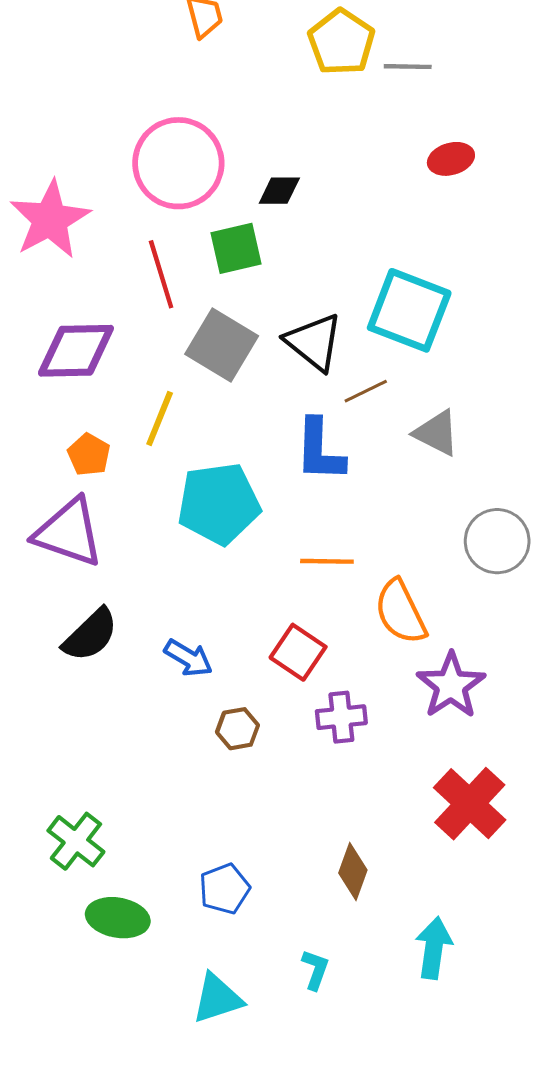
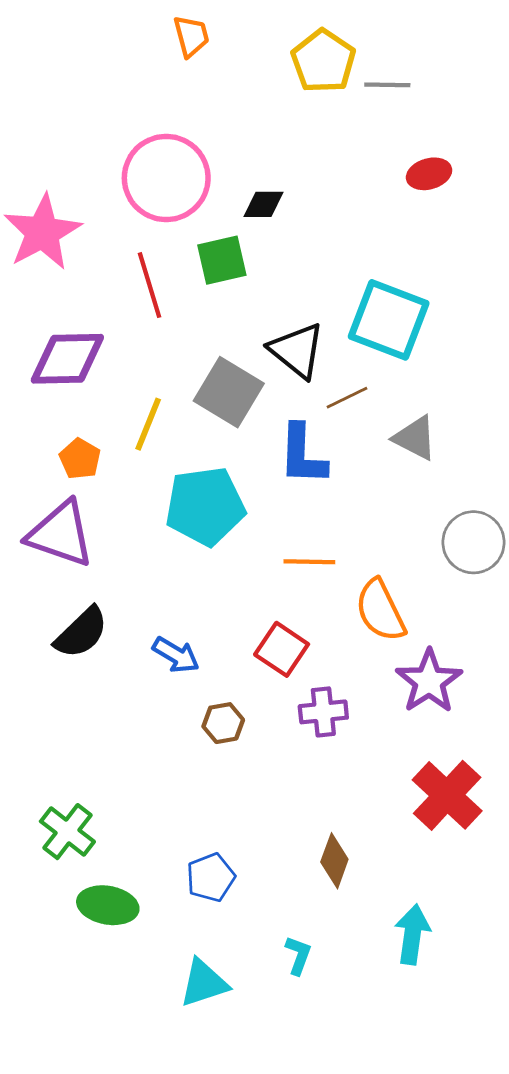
gray square: (222, 345) -> (229, 392), moved

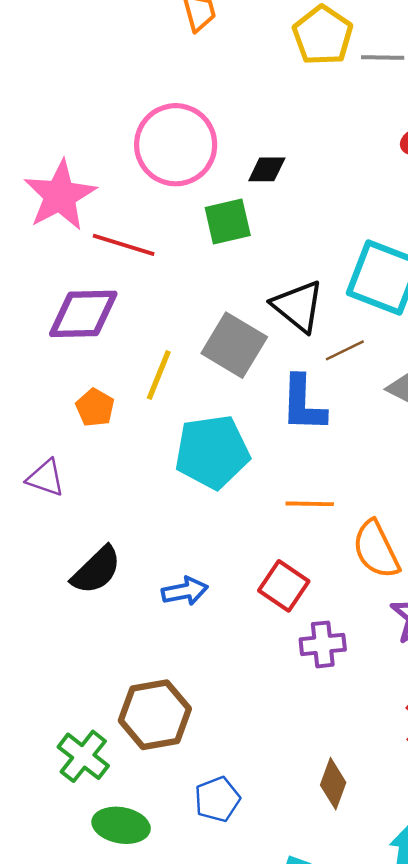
red line: (150, 285) -> (124, 245), moved, turned -56
purple triangle: (61, 534) -> (46, 478), moved, size x0.6
blue arrow: (176, 655) -> (185, 591), turned -42
brown hexagon: (223, 723) -> (155, 715), moved, size x1.8

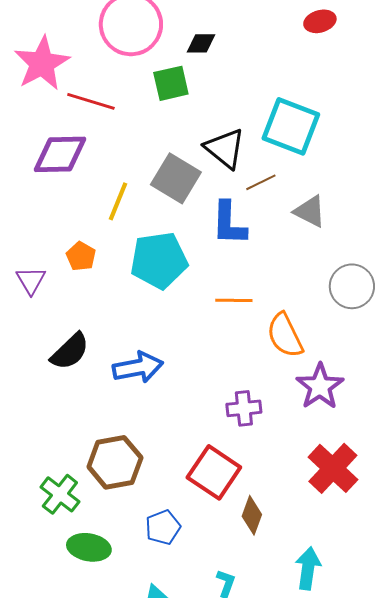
orange pentagon: (95, 408) -> (81, 256), moved
purple triangle: (46, 478) -> (31, 280), turned 40
red square: (284, 586) -> (214, 472), moved, size x1.4
blue arrow: (185, 591) -> (138, 367), size x1.4

